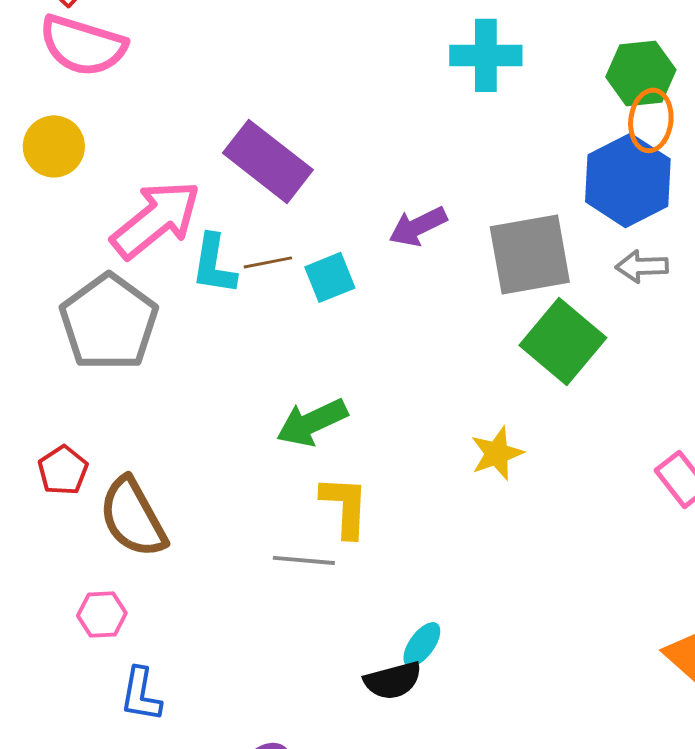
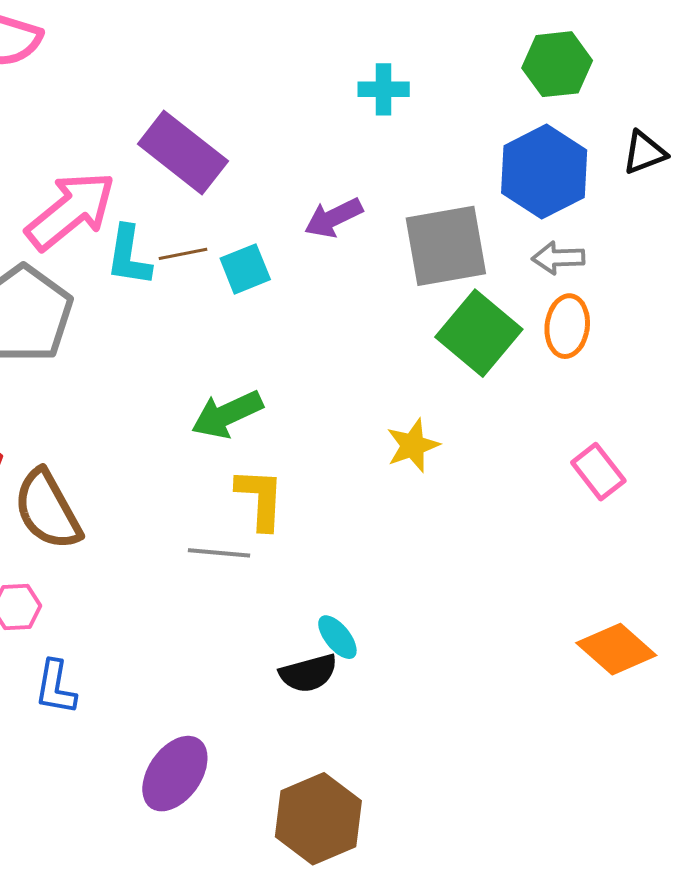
cyan cross: (486, 55) -> (384, 89), moved, size x0.7
orange ellipse: (651, 120) -> (567, 326), moved
cyan ellipse: (422, 644) -> (337, 637), turned -75

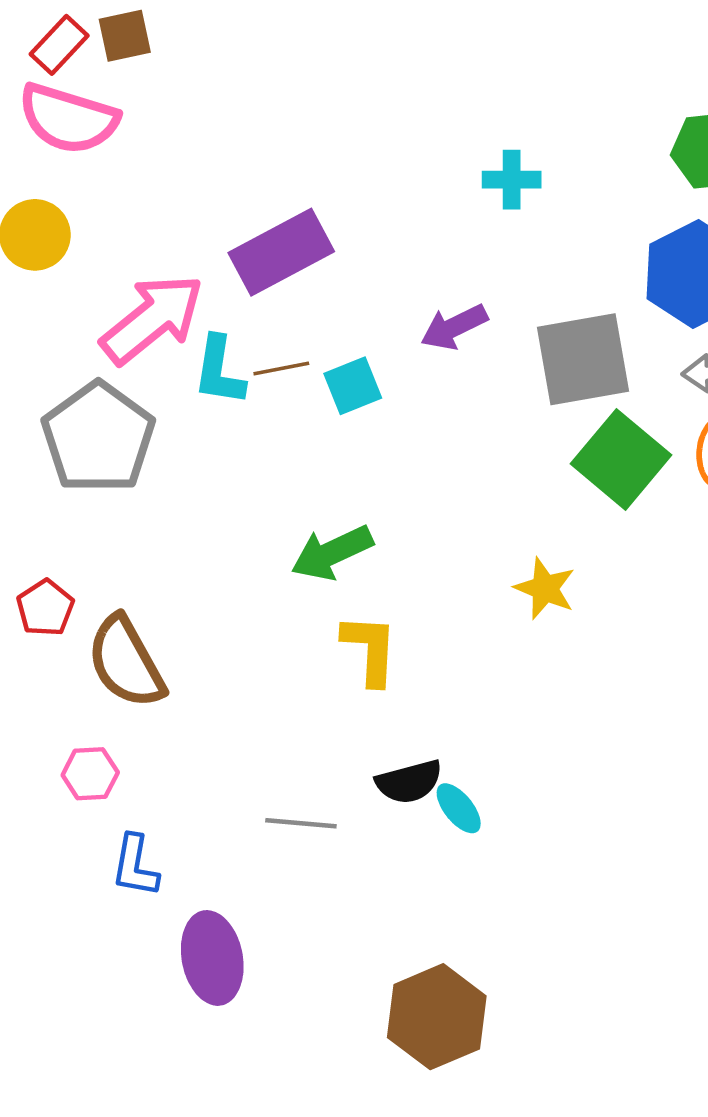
purple rectangle: (183, 153) -> (281, 252), turned -66
yellow star: (413, 445) -> (545, 588), turned -30
gray line: (219, 553) -> (301, 823), moved
black semicircle: (308, 673) -> (409, 782), moved
purple ellipse: (175, 774) -> (212, 958), moved, turned -46

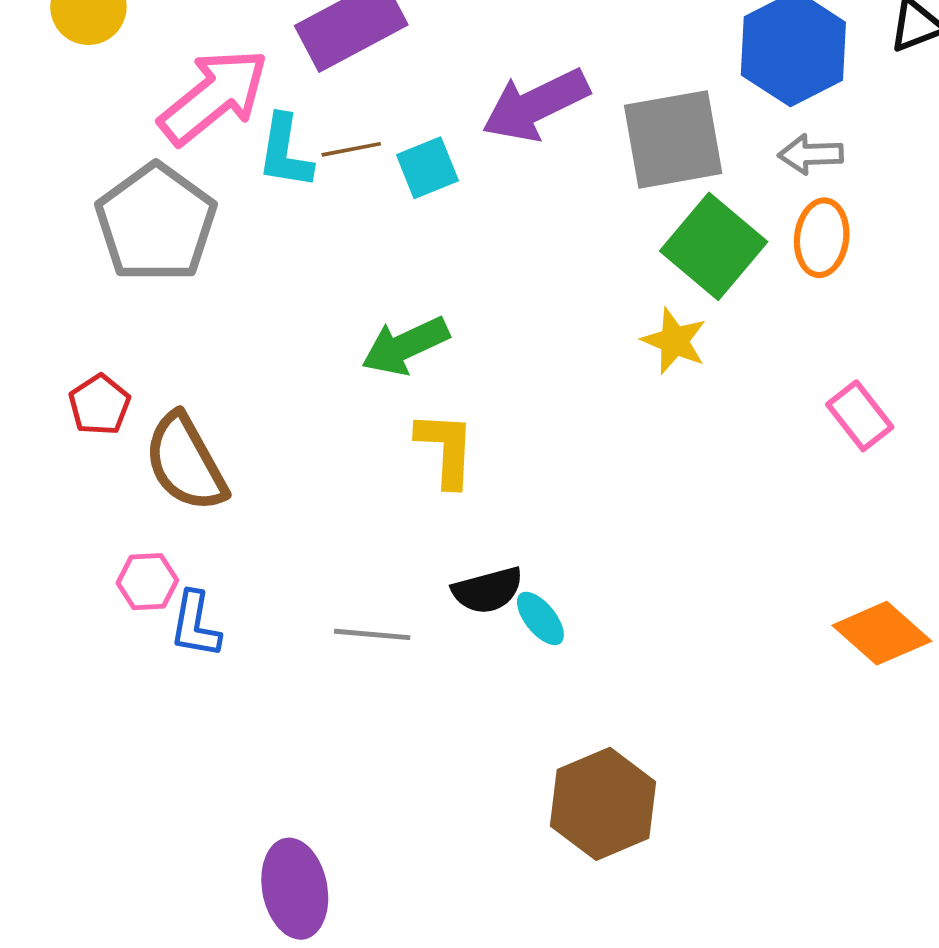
purple arrow: (454, 327) -> (535, 105), size x1.5
yellow star: (545, 588) -> (674, 341), moved
blue L-shape: (135, 866) -> (195, 625), moved
purple ellipse: (212, 958) -> (295, 889), moved
brown hexagon: (437, 1017) -> (603, 804), moved

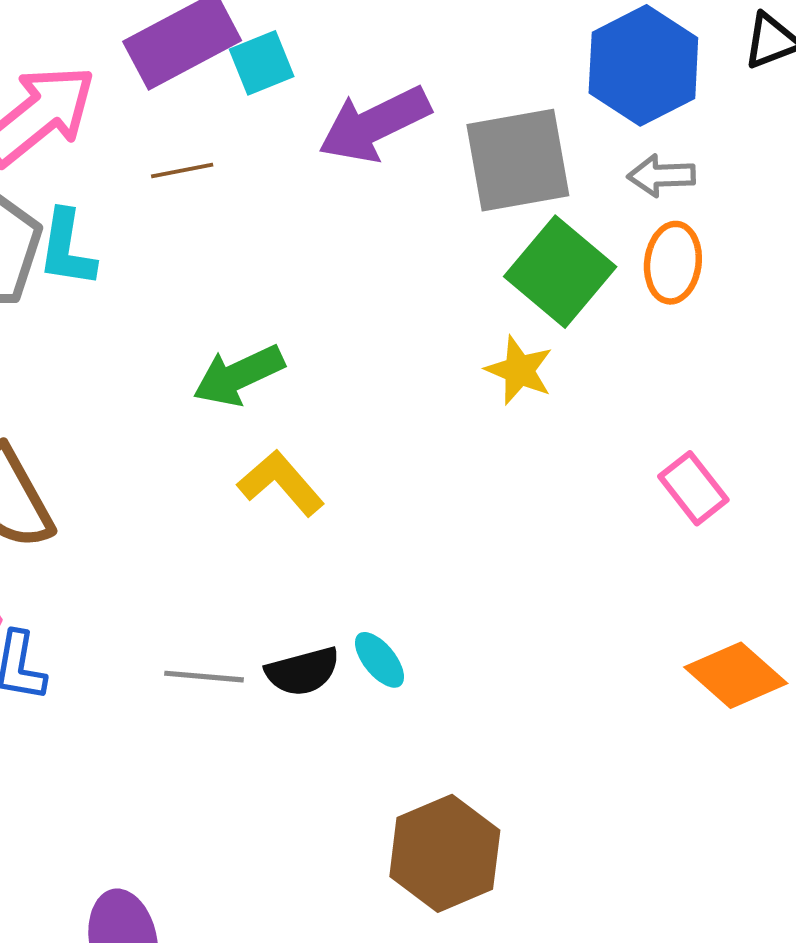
cyan L-shape: (285, 152) -> (67, 249), moved
cyan square: (427, 168) -> (262, 63), moved
pink rectangle: (860, 416) -> (693, 488), moved
yellow L-shape: (446, 449) -> (281, 483), turned -44
black semicircle: (488, 590) -> (303, 671), moved

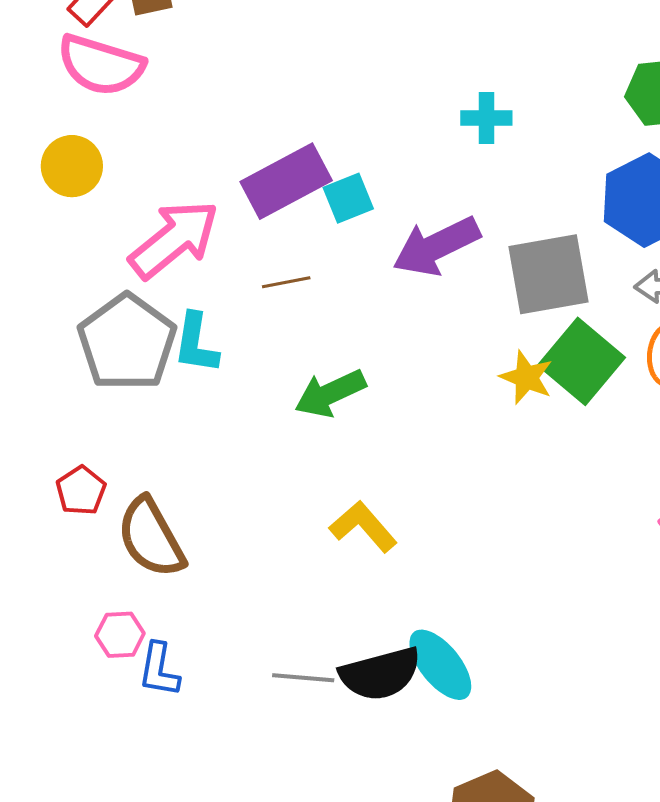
yellow star: (519, 370) -> (526, 377), moved
green arrow: (239, 375) -> (330, 393), moved
cyan ellipse: (379, 660) -> (440, 665), size x1.6
black semicircle: (303, 671) -> (380, 674), size x1.4

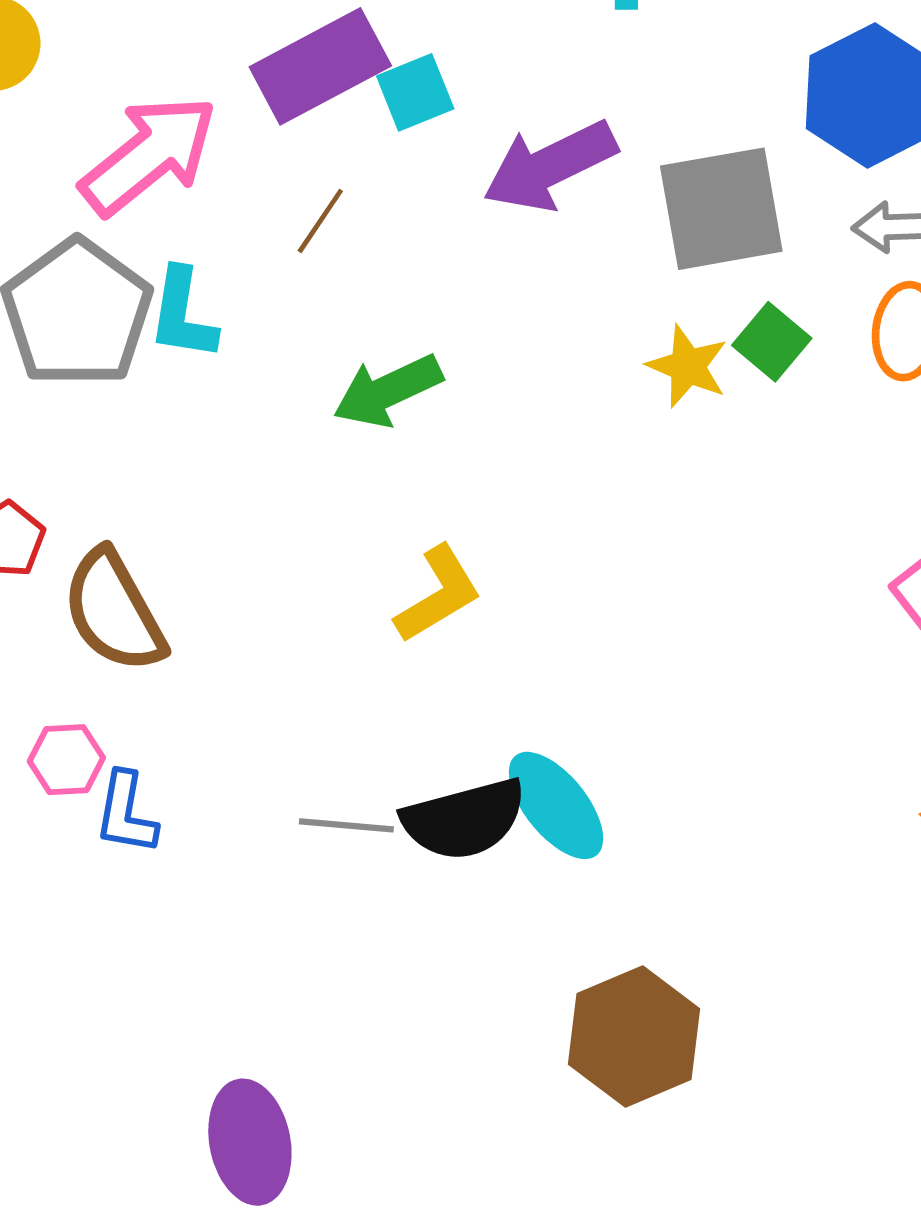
brown line: (286, 282) -> (320, 221), turned -45
green square: (582, 361) -> (772, 342), size x0.6
yellow L-shape: (363, 527) -> (438, 594), turned 100

